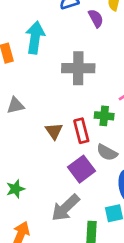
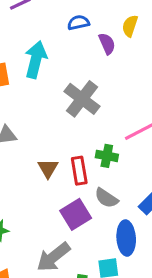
gray cross: (78, 68) -> (82, 99), turned 32

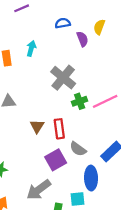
cyan arrow: (36, 60) -> (31, 48), size x0.6
green cross: (107, 156) -> (80, 101), moved, turned -32

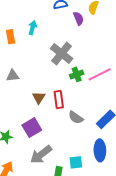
purple square: (56, 160) -> (32, 128), moved
blue ellipse: (91, 178) -> (100, 150), moved

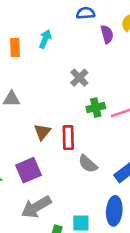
gray cross: (62, 54) -> (79, 78), size x0.6

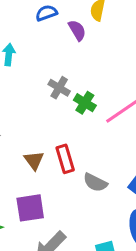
green cross: (96, 108) -> (85, 103), moved, turned -30
purple square: (28, 170) -> (30, 208), turned 30

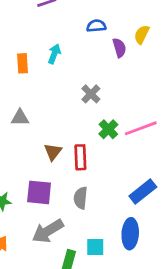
green cross: (85, 103) -> (108, 129), moved
gray semicircle: (95, 183) -> (81, 198), moved, turned 55

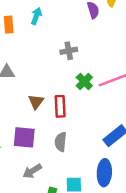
gray cross: (91, 94) -> (69, 51), turned 35
gray arrow: (48, 231) -> (32, 171), size x0.7

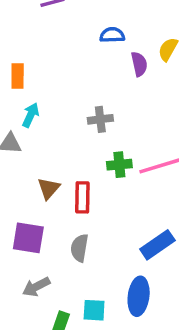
cyan arrow: (36, 16) -> (31, 115), moved
green cross: (84, 82) -> (119, 165), turned 35

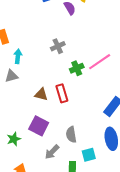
brown triangle: (49, 188) -> (41, 94), turned -40
purple square: (28, 238) -> (39, 126), turned 36
gray semicircle: (79, 248) -> (71, 134), moved

